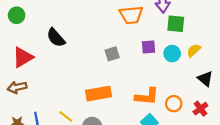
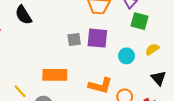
purple square: (149, 47) -> (97, 38), moved, size x1.5
cyan circle: (172, 54) -> (127, 56), moved

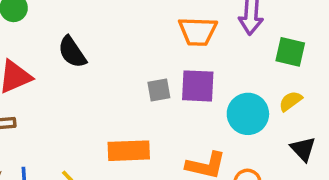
green square: (140, 21) -> (290, 52), moved
cyan circle: (127, 56) -> (248, 114), size x1.5

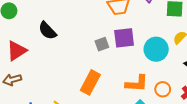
orange rectangle: (129, 151) -> (90, 82), turned -50

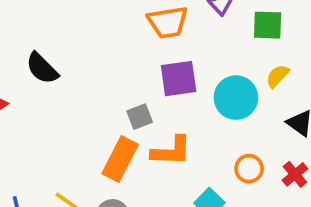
gray square: (102, 44) -> (140, 117), moved
orange L-shape: (137, 83) -> (171, 151), moved

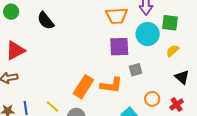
black semicircle: (42, 68) -> (46, 21), moved
cyan circle: (236, 98) -> (148, 34), moved
gray square: (140, 117) -> (136, 70), moved

